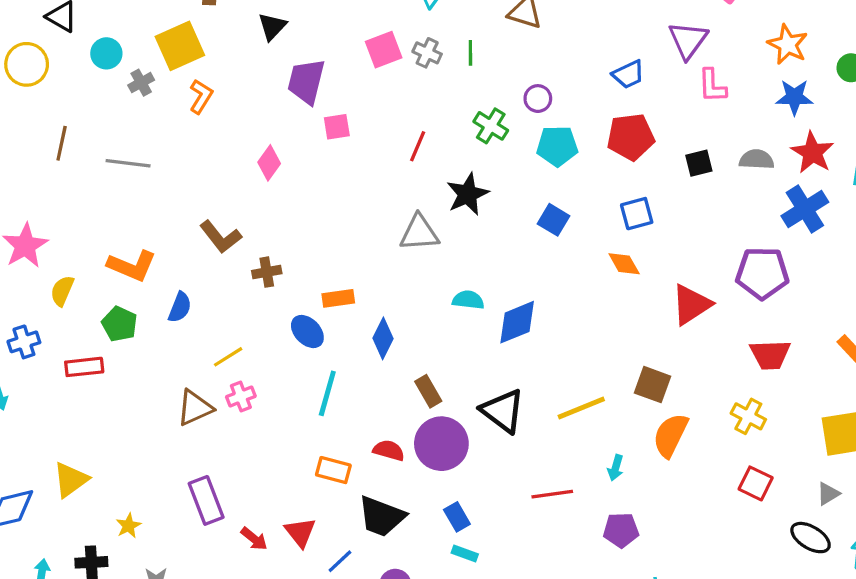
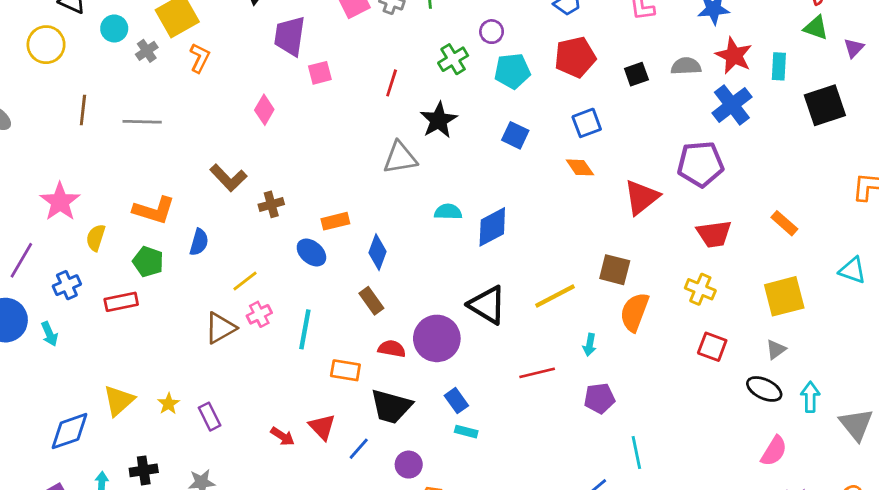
green cross: (491, 126) -> (453, 59), turned 32
brown rectangle: (428, 391) -> (371, 301), moved
cyan line: (327, 393) -> (305, 329), moved
purple rectangle: (206, 500) -> (210, 417), moved, size x0.7
yellow star: (128, 526) -> (169, 404), moved

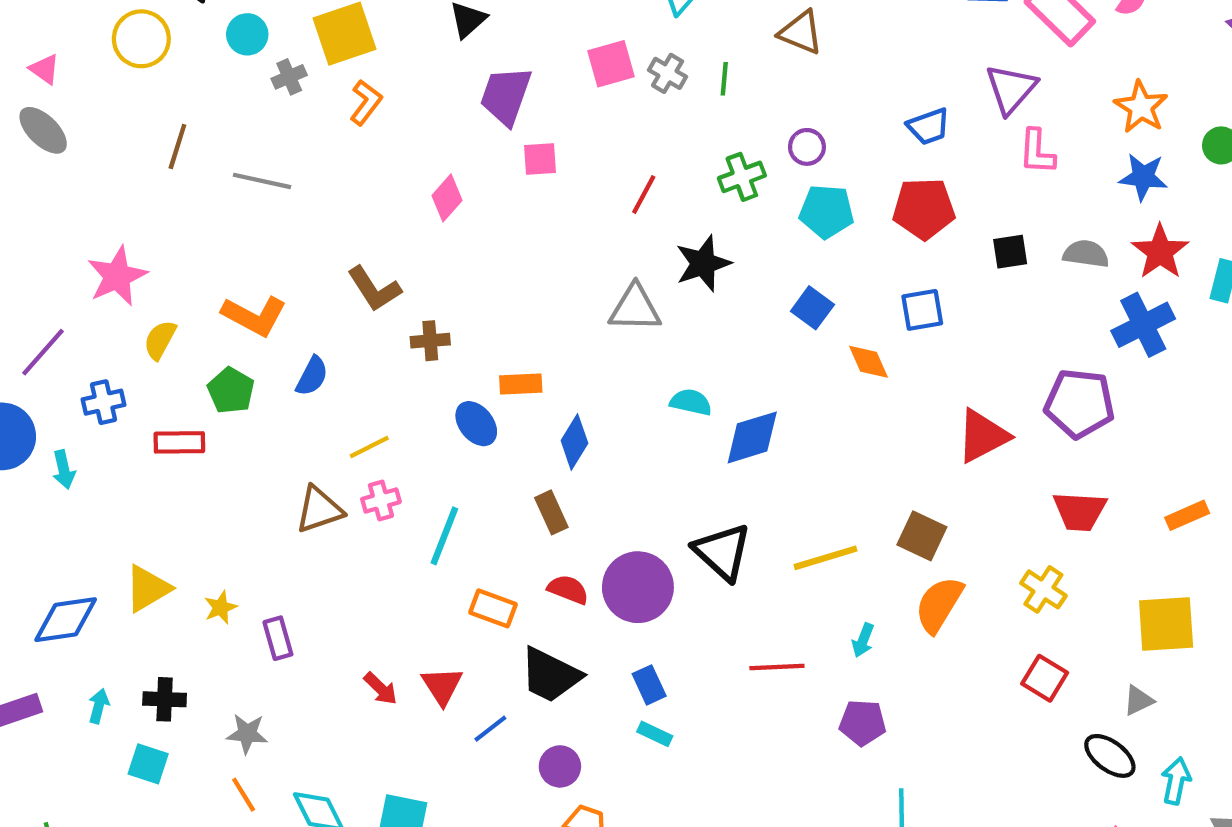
orange diamond: (580, 167) -> (869, 362), moved
orange rectangle: (784, 223) -> (1187, 515), turned -76

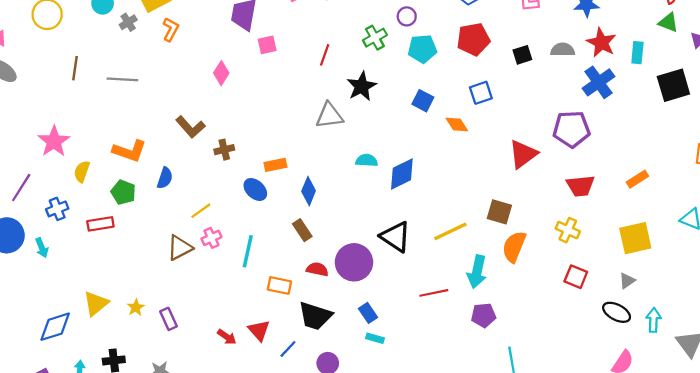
cyan arrow: (863, 640) -> (477, 272), size x1.8

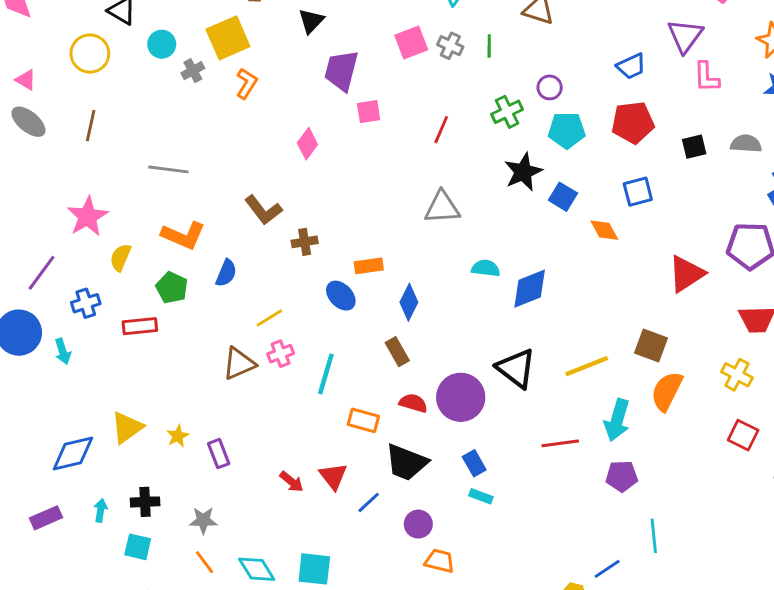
brown line: (75, 68) -> (91, 126), moved
gray line: (122, 79) -> (168, 169), moved
black star: (362, 86) -> (523, 172), moved

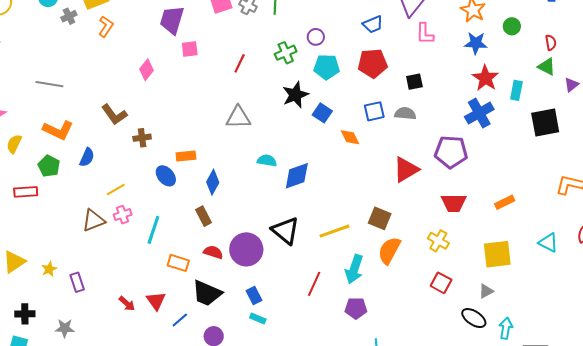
gray semicircle: (746, 144) -> (405, 114), moved
red line: (560, 443) -> (314, 284), turned -60

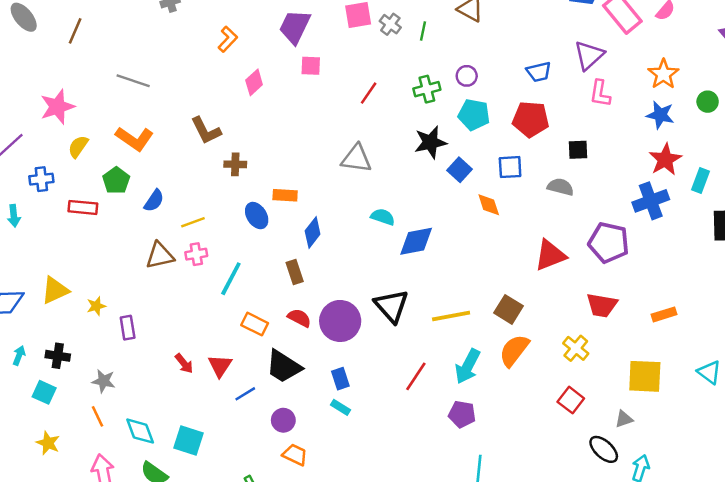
orange L-shape: (106, 26) -> (228, 39), moved
blue square: (374, 111) -> (510, 167), moved
blue semicircle: (87, 157) -> (154, 201), moved

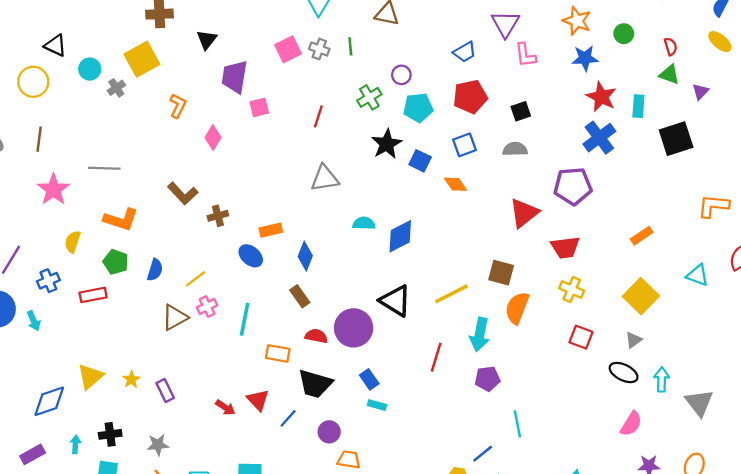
pink star: (57, 107) -> (53, 190), moved
red trapezoid: (602, 305) -> (565, 247), moved
yellow square: (645, 376) -> (641, 296), turned -32

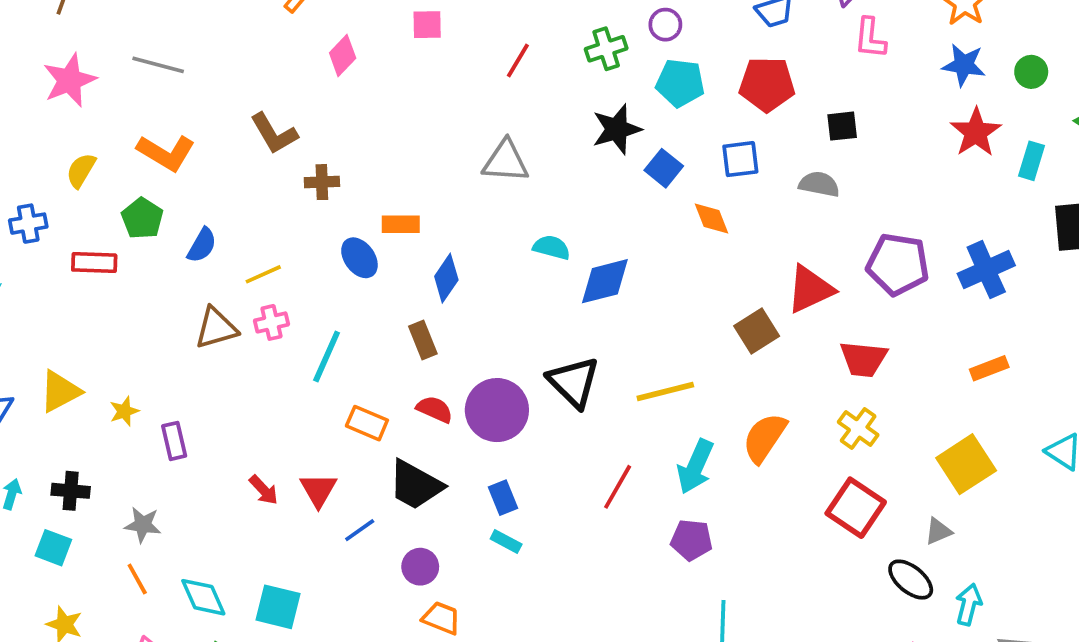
green circle: (624, 34) -> (1031, 72), moved
blue cross: (599, 138) -> (986, 270), moved
brown square: (501, 273) -> (757, 331), moved, turned 30
red square: (581, 337) -> (856, 508), size x1.4

